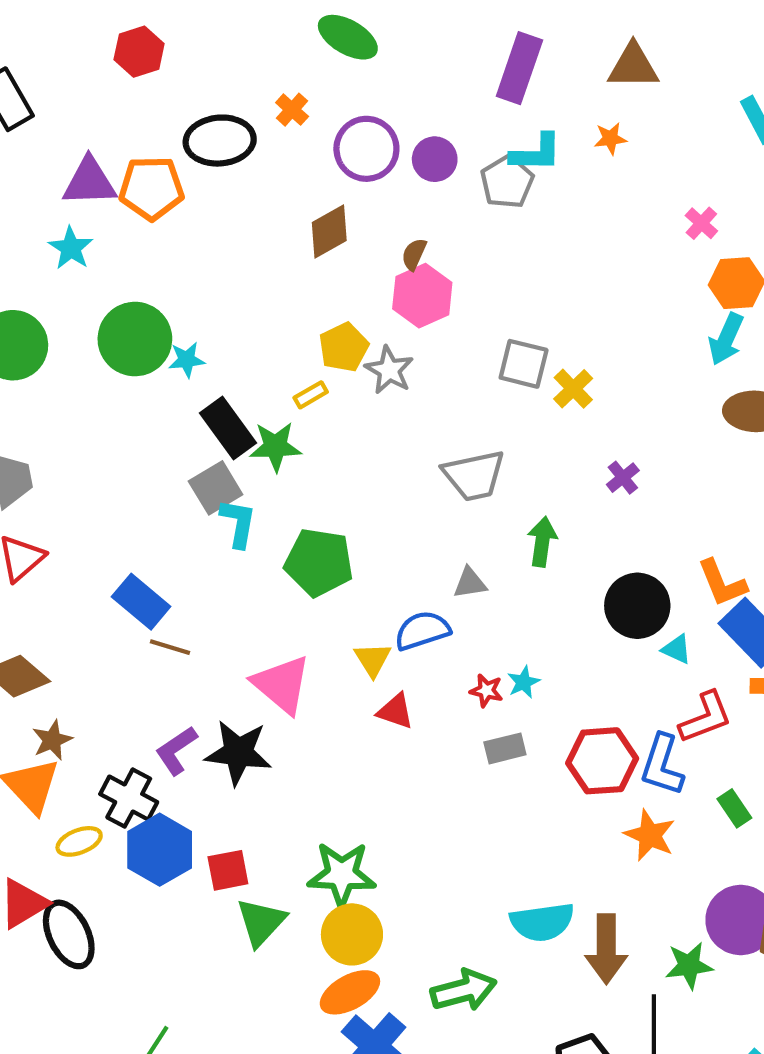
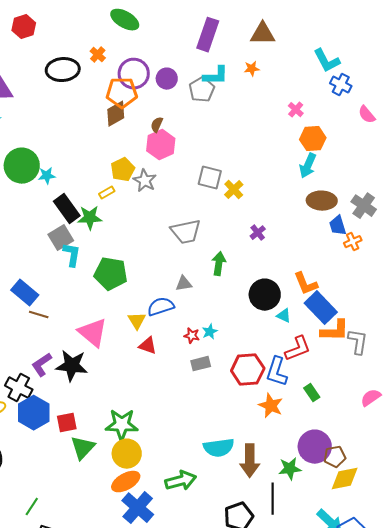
orange pentagon: (151, 188) -> (122, 93), moved

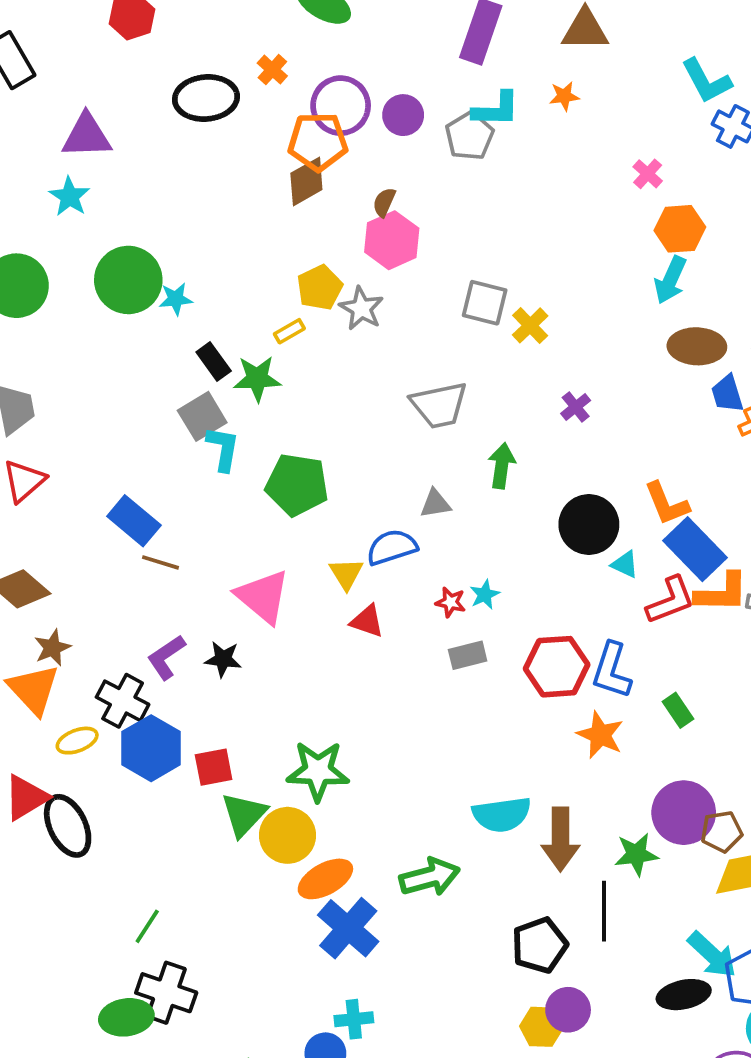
black rectangle: (67, 209) -> (214, 361), size x0.7
red L-shape: (298, 349) -> (670, 600), moved
black star: (72, 366) -> (223, 659), size x0.6
yellow circle: (127, 454) -> (287, 835), moved

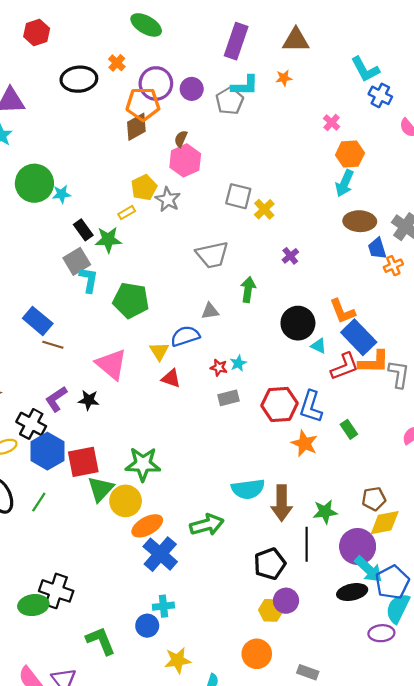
red square: (214, 767) -> (83, 462), size x1.4
purple circle: (684, 813) -> (358, 546), moved
green line: (147, 926) -> (39, 502), moved

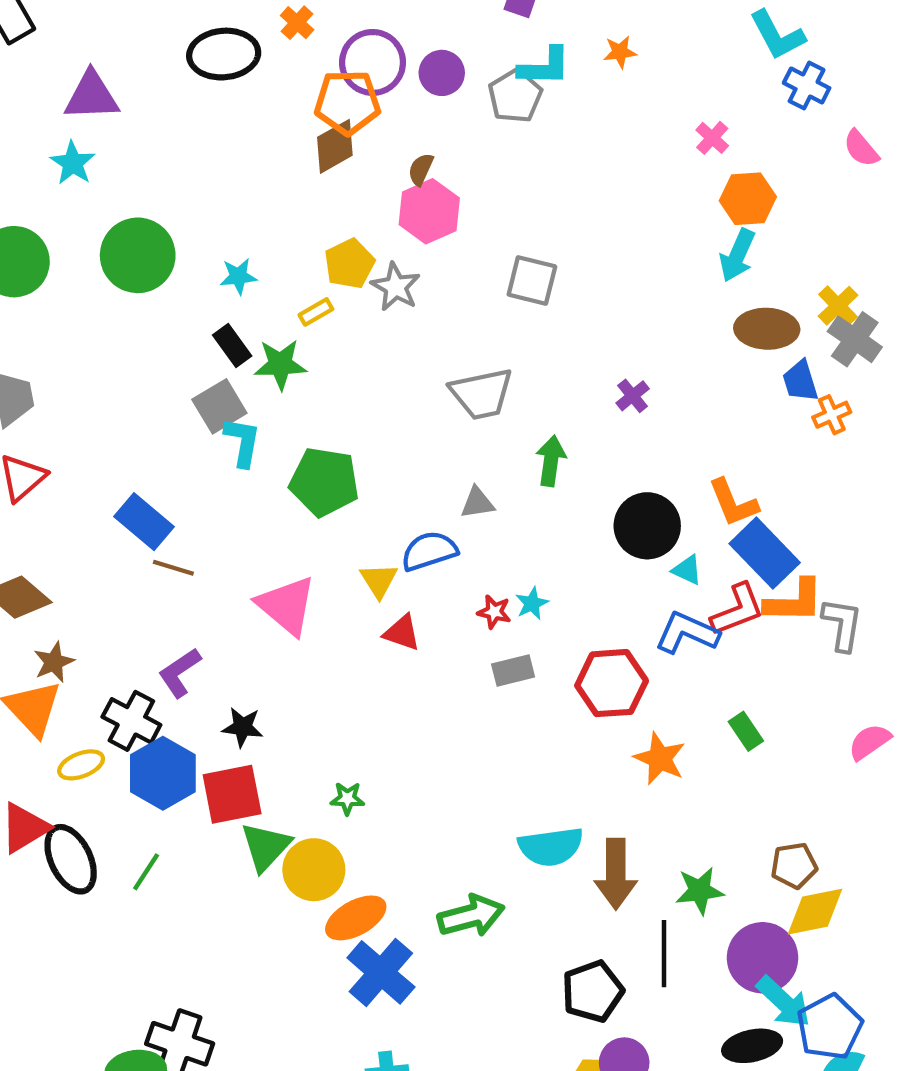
cyan star: (62, 194) -> (238, 276), moved
yellow cross: (264, 209) -> (838, 306), moved
black star: (89, 400) -> (243, 727), moved
blue L-shape: (311, 407) -> (687, 633), moved, turned 96
green star: (143, 464) -> (347, 798), size x0.5

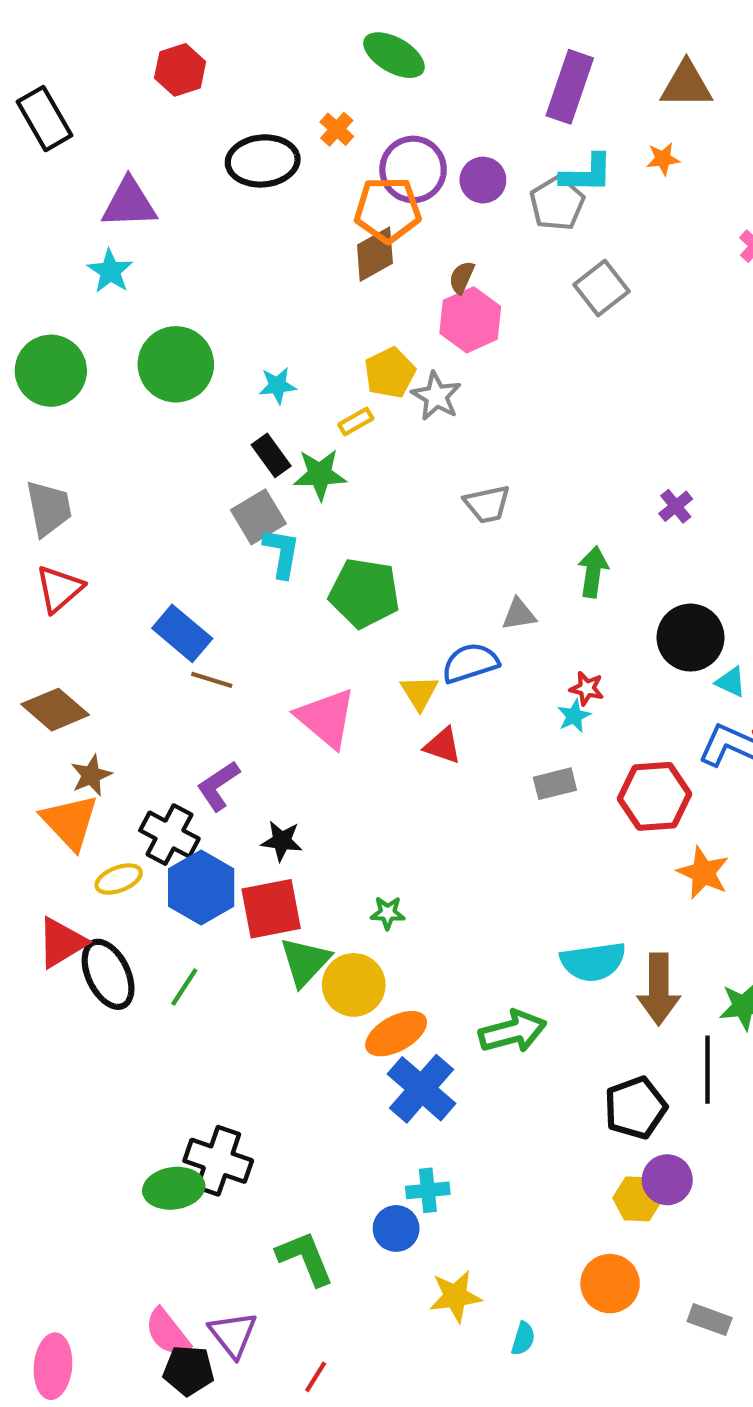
gray square: (532, 281) -> (602, 288), moved, turned 38
gray trapezoid: (482, 394) -> (487, 504), moved, size x0.7
red star: (494, 612) -> (587, 688), moved

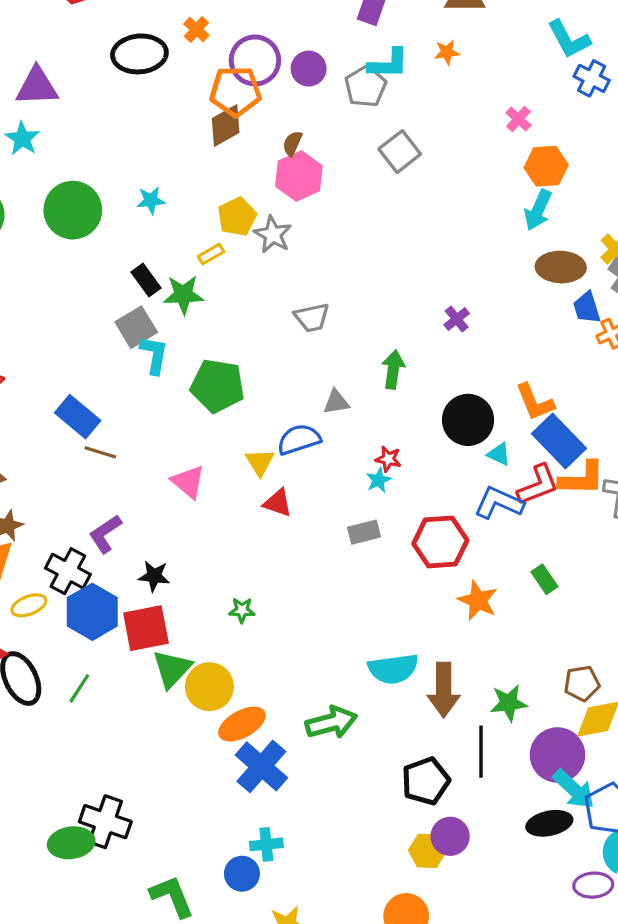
cyan star: (277, 385) -> (151, 200), moved
pink triangle: (326, 718) -> (188, 482), size x0.7
green star: (388, 913) -> (242, 610), moved

